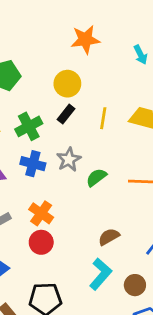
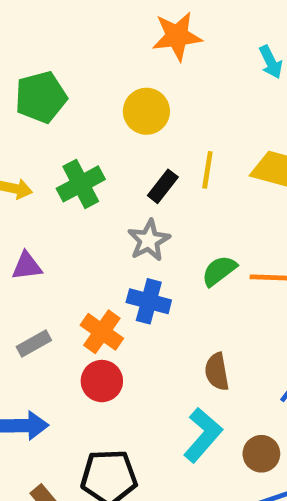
black rectangle: (66, 114) -> (163, 186), moved
blue cross: (33, 164) -> (149, 301), moved
green semicircle: (96, 177) -> (219, 271), moved
brown semicircle: (109, 237) -> (217, 372), turned -70

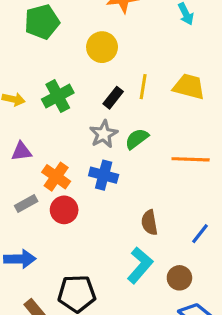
green pentagon: (41, 97) -> (42, 22), moved
green semicircle: (219, 271) -> (137, 139), moved
orange cross: (102, 332) -> (56, 177), moved
red circle: (102, 381) -> (64, 210), moved

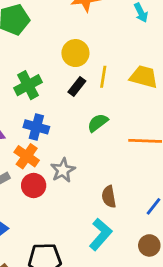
yellow circle: (102, 47) -> (75, 53), moved
gray star: (104, 134) -> (63, 170), moved
blue cross: (104, 175) -> (36, 127), moved
brown circle: (179, 278) -> (149, 245), moved

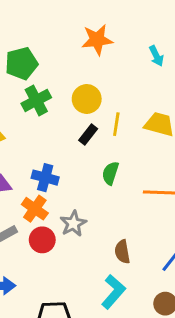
green cross: (28, 85) -> (36, 100), moved
green semicircle: (98, 123) -> (110, 173), turned -35

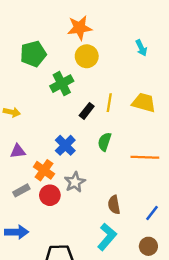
orange star: (97, 40) -> (80, 28), moved
yellow circle: (87, 99) -> (87, 56), moved
green cross: (36, 100) -> (62, 84), moved
blue cross: (45, 178) -> (65, 145), moved, turned 30

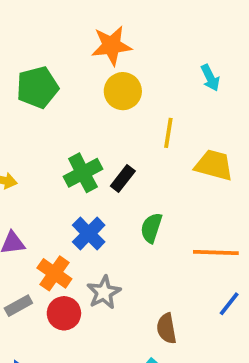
green cross: (62, 84) -> (83, 173), moved
yellow line: (109, 103) -> (168, 133), moved
blue line: (152, 213) -> (229, 304), moved

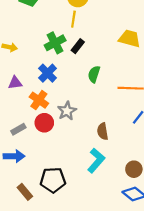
yellow line: (168, 133) -> (73, 19), moved
blue cross: (89, 234) -> (48, 73), moved
gray rectangle: (18, 306) -> (18, 129), moved

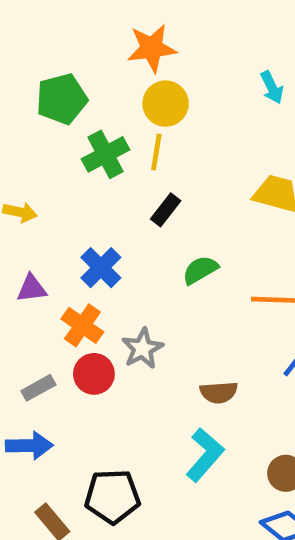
green cross: (55, 43) -> (105, 154), moved
green semicircle: (94, 74) -> (200, 270), turned 42
brown semicircle: (103, 131) -> (219, 392), turned -84

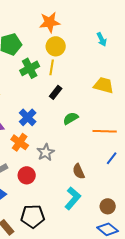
red circle: (94, 374) -> (27, 175), moved
brown semicircle: (219, 392) -> (79, 171), turned 70

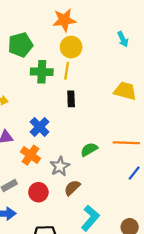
green cross: (30, 68) -> (42, 72), turned 30
black rectangle: (56, 92) -> (71, 99), turned -40
green semicircle: (71, 118) -> (89, 149), moved
brown semicircle: (79, 171) -> (72, 188), moved, turned 70

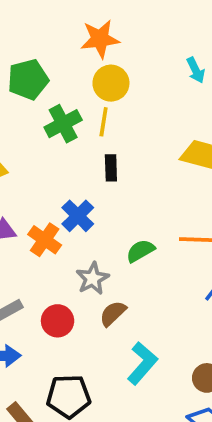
green cross: (42, 72) -> (63, 124), turned -30
blue cross: (40, 127) -> (78, 216), moved
orange cross: (31, 155) -> (45, 240), moved

